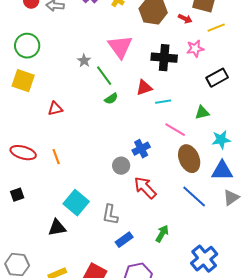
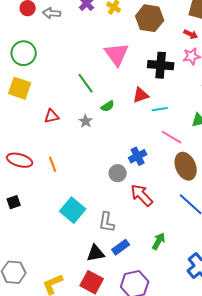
red arrow: (185, 19) -> (191, 34), moved
gray star: (84, 61) -> (86, 121), moved
green line: (104, 76) -> (86, 83), moved
black triangle: (57, 228) -> (96, 253), moved

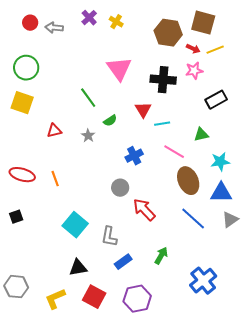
brown hexagon: (150, 18) -> (168, 33), moved
red triangle: (141, 95) -> (143, 110), turned -42
blue cross: (138, 156) -> (134, 156), moved
black triangle: (96, 253) -> (78, 268), moved

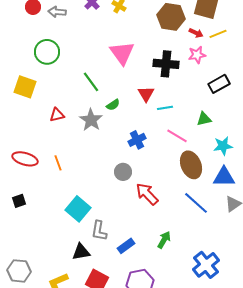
green circle: (26, 68) -> (47, 52), moved
gray star: (88, 136) -> (91, 120), size x1.6
gray L-shape: (109, 237) -> (99, 231), moved

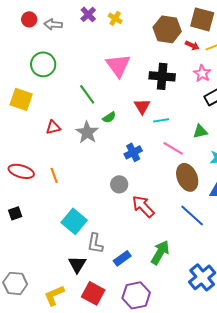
pink star: (197, 55) -> (202, 73), moved, turned -30
green arrow: (164, 240) -> (160, 252), size x1.4
black triangle: (81, 252) -> (77, 264), turned -48

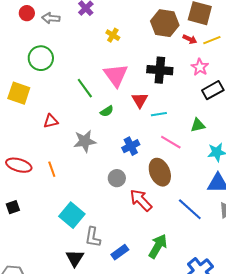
yellow cross: (115, 18) -> (113, 35), moved
pink triangle: (118, 65) -> (116, 75), moved
gray star: (87, 132) -> (85, 141), moved, turned 30
brown ellipse: (187, 177) -> (160, 172), moved

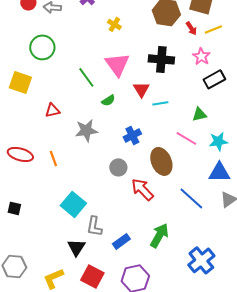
red arrow: (190, 39) -> (191, 28), turned 32
pink line: (171, 142) -> (186, 138), moved
black square: (13, 207) -> (14, 208), moved, turned 32

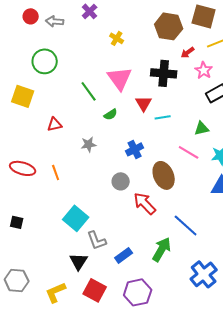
red arrow: (191, 28) -> (188, 52), moved, turned 88
gray star: (86, 130) -> (89, 144), size x0.7
blue line: (191, 198) -> (186, 225), moved
gray L-shape: (94, 226) -> (97, 240), turned -30

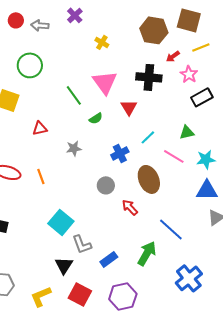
cyan line: (163, 117) -> (148, 137), moved, turned -35
red arrow: (145, 203) -> (130, 207), size x0.7

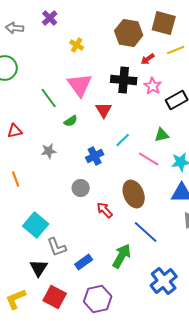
pink star: (189, 74) -> (153, 86), moved
brown ellipse: (149, 179) -> (134, 194), moved

